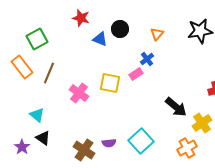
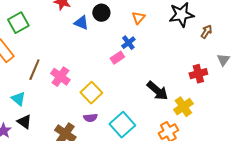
brown line: (49, 73) -> (34, 70), moved
yellow square: (110, 83) -> (91, 93), moved, turned 35
purple semicircle: (109, 143) -> (90, 118), moved

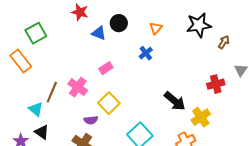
pink rectangle: (117, 58) -> (106, 68), moved
brown line: (34, 70) -> (52, 92), moved
purple semicircle: (90, 118) -> (91, 120), moved

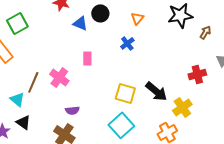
pink rectangle: (106, 68) -> (87, 58), turned -56
yellow square: (109, 103) -> (125, 93), moved, turned -30

